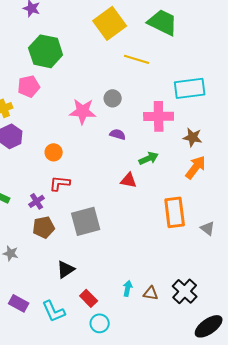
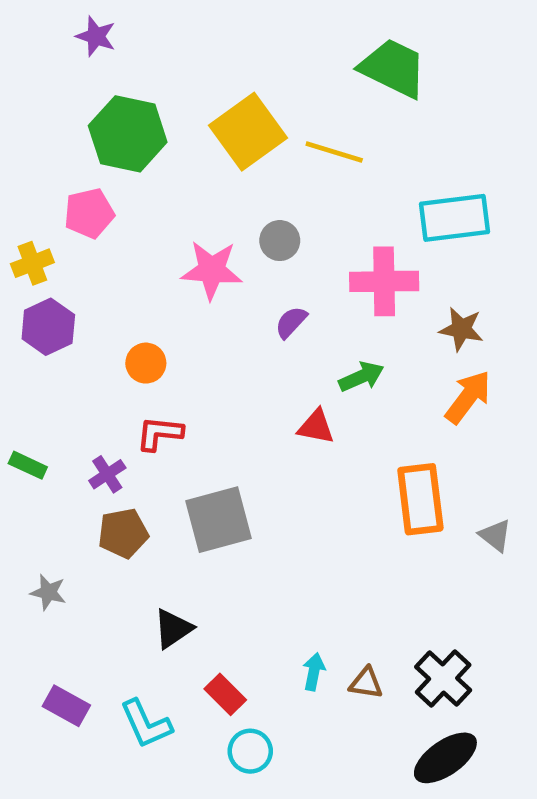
yellow square: (110, 23) -> (248, 132), moved
purple semicircle: (118, 134) -> (291, 322), turned -63
black ellipse: (209, 326) -> (445, 758), moved

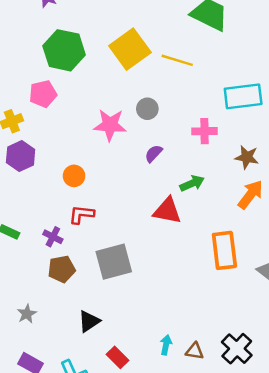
pink cross: (384, 281) -> (205, 131), size x0.7
red triangle: (316, 427) -> (167, 211), size x1.4
purple cross: (107, 474) -> (53, 237), turned -30
gray star: (48, 592) -> (27, 314), moved, turned 30

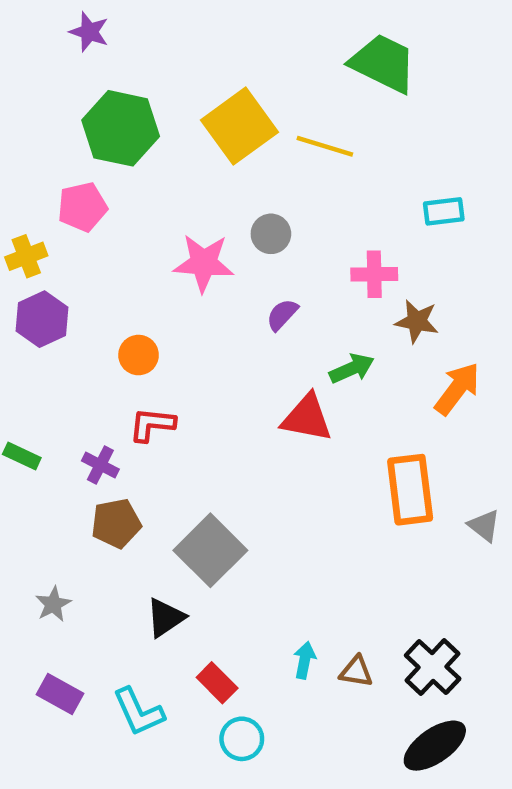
cyan rectangle: (243, 96) -> (444, 211), size x0.6
brown star: (247, 157) -> (417, 321), moved
gray square: (114, 262) -> (210, 550), moved, turned -30

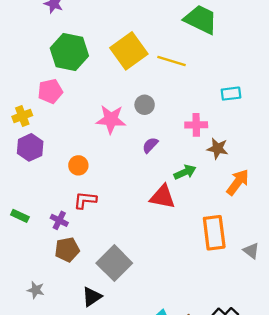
gray star: (53, 604) -> (36, 290), turned -30

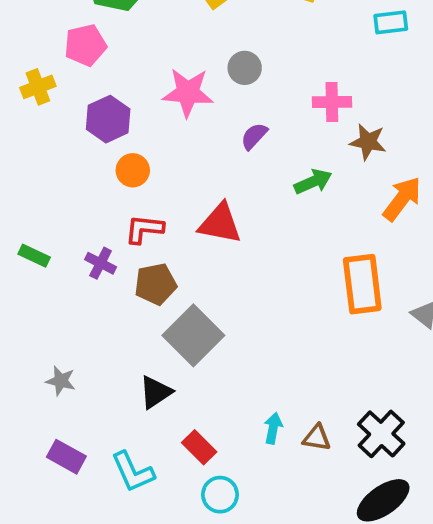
cyan rectangle: (231, 94) -> (391, 22), moved
purple hexagon: (30, 147) -> (108, 119), moved
red triangle: (163, 197) -> (220, 223), moved
brown pentagon: (67, 250) -> (156, 284), moved

